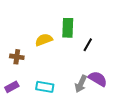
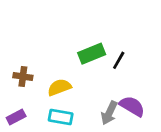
green rectangle: (68, 28) -> (92, 54), moved, turned 66
yellow semicircle: (44, 40) -> (59, 87), moved

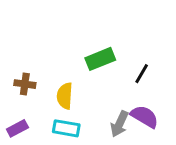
black line: (119, 60) -> (142, 74), moved
yellow semicircle: (59, 87) -> (65, 96), turned -65

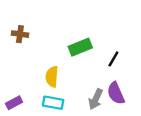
brown cross: (25, 84) -> (20, 34), moved
purple semicircle: (145, 117) -> (116, 93), turned -145

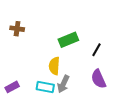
yellow semicircle: (52, 77) -> (54, 66), moved
gray arrow: (96, 99) -> (63, 84), moved

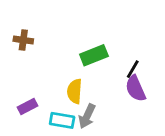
purple semicircle: (98, 79) -> (136, 89), moved
purple rectangle: (12, 87) -> (27, 107), moved

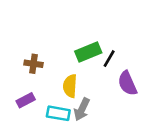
brown cross: (23, 40) -> (33, 64), moved
black line: (133, 69) -> (109, 59), moved

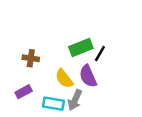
purple semicircle: (127, 83) -> (88, 76), moved
yellow semicircle: (70, 86) -> (64, 79), turned -42

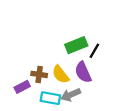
brown cross: (31, 58) -> (39, 74), moved
gray arrow: (75, 100) -> (71, 95), turned 42

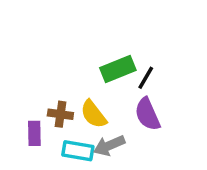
purple semicircle: (83, 72) -> (147, 114), moved
purple rectangle: (22, 87) -> (34, 133), turned -63

